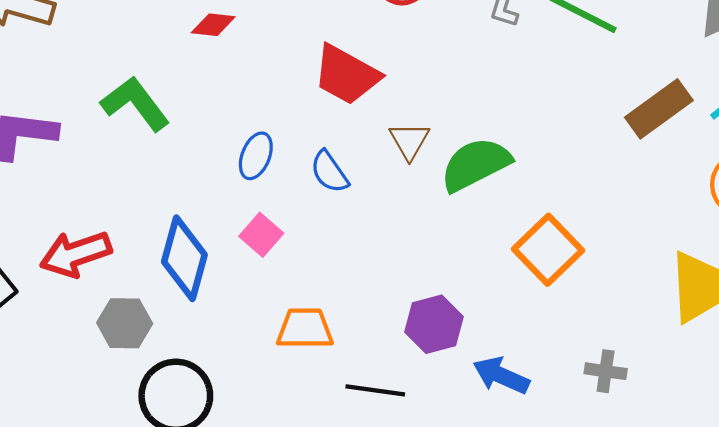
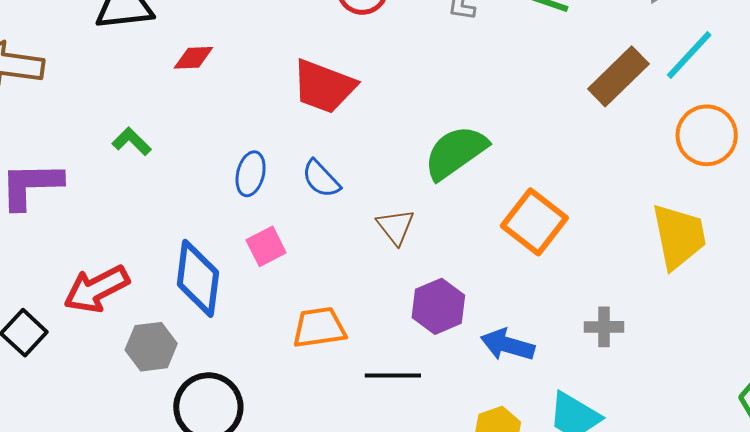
green L-shape: (135, 104) -> (132, 141), size x0.6
brown triangle: (409, 141) -> (396, 227), moved
pink square: (261, 235) -> (266, 246), turned 30

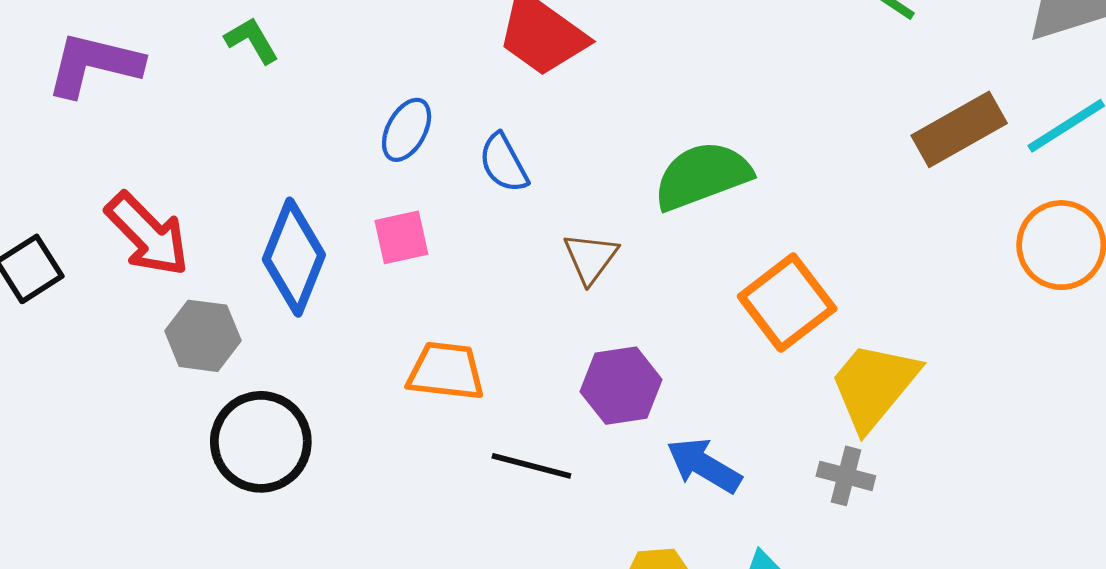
yellow trapezoid: (679, 236) -> (874, 386), moved, turned -144
red arrow: (96, 289) -> (147, 234), turned -122

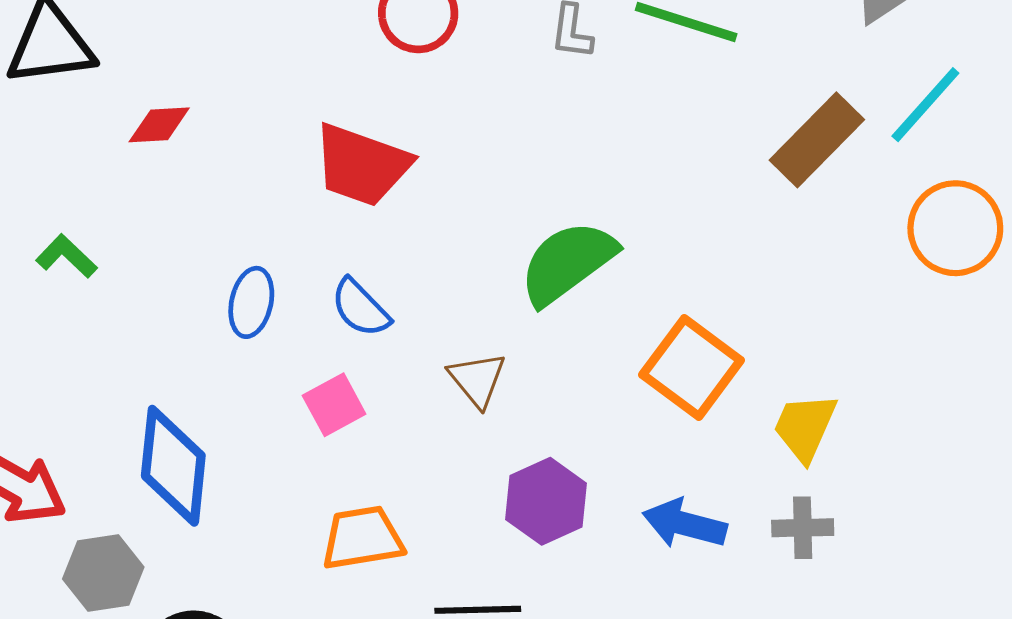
pink square: (401, 237) -> (334, 405), moved
yellow trapezoid: (874, 386) -> (805, 427), size x0.7
blue arrow: (704, 465) -> (684, 524), moved

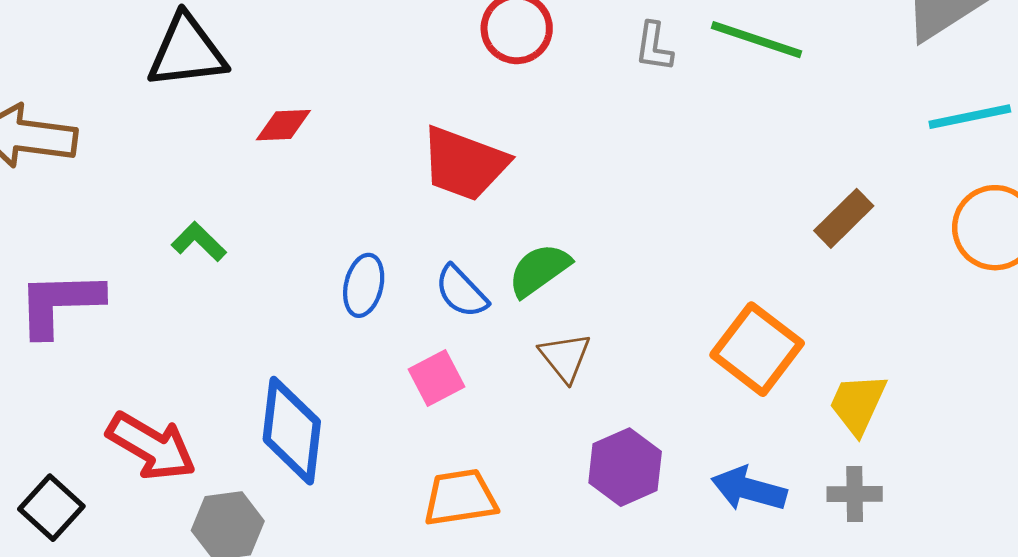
cyan line: (925, 105) -> (970, 117), turned 36
brown rectangle: (817, 140) -> (844, 218), moved, size x0.7
green semicircle: (568, 263) -> (539, 270), moved, size x0.7

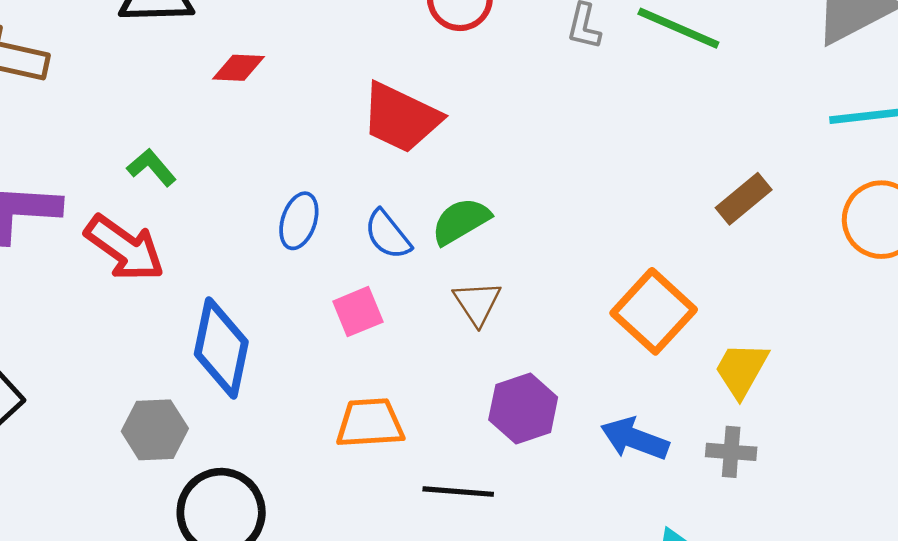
red arrow: (151, 446) -> (125, 248), moved

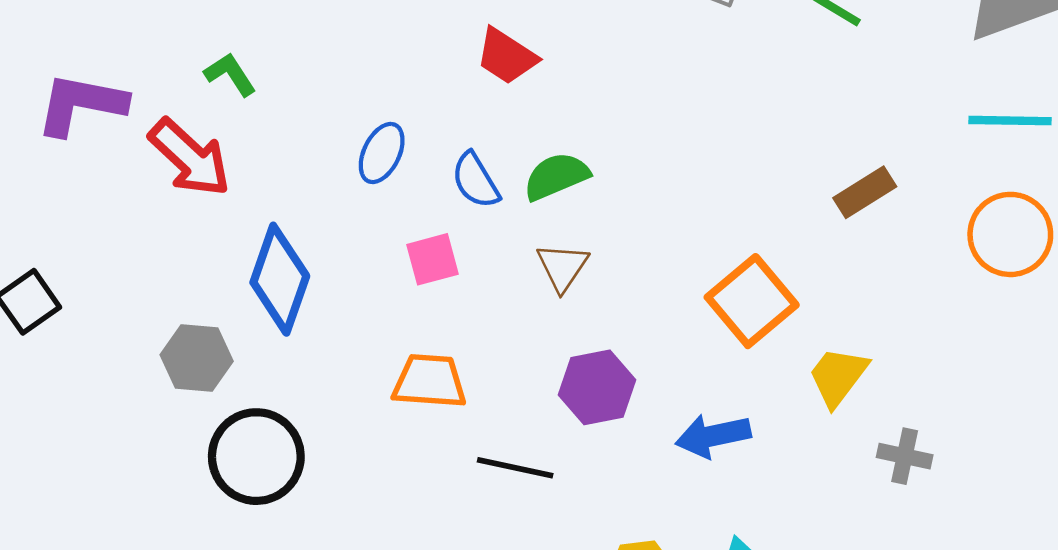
red trapezoid: (401, 118) -> (506, 56), size x0.7
blue arrow: (635, 439) -> (713, 436), turned -40
gray cross: (731, 452) -> (905, 456), moved

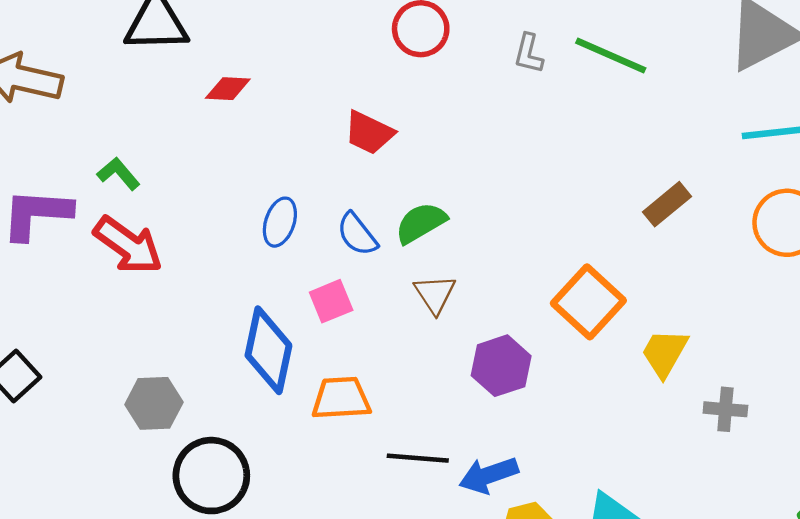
green L-shape: (230, 74) -> (119, 174), moved
blue diamond: (280, 279) -> (268, 350), moved
purple hexagon: (597, 387) -> (501, 366), moved
blue arrow: (713, 436) -> (489, 475), moved

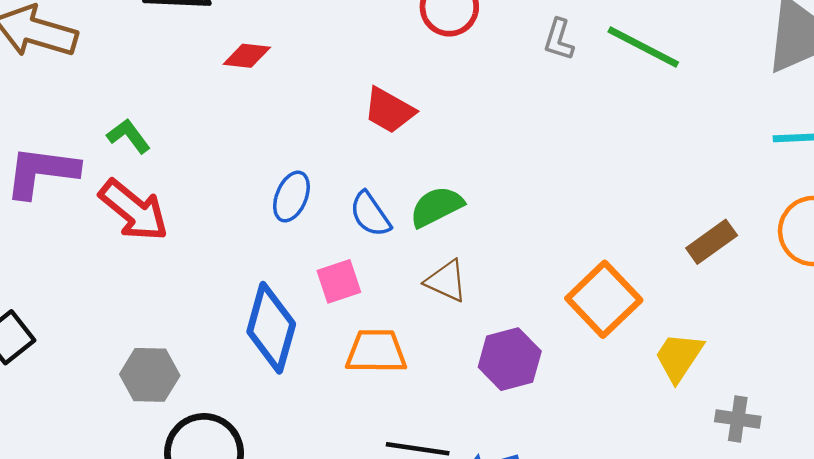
brown rectangle: (667, 204) -> (712, 242), moved
brown triangle: (435, 294) -> (446, 281), turned -36
orange trapezoid: (341, 398) -> (376, 351), moved

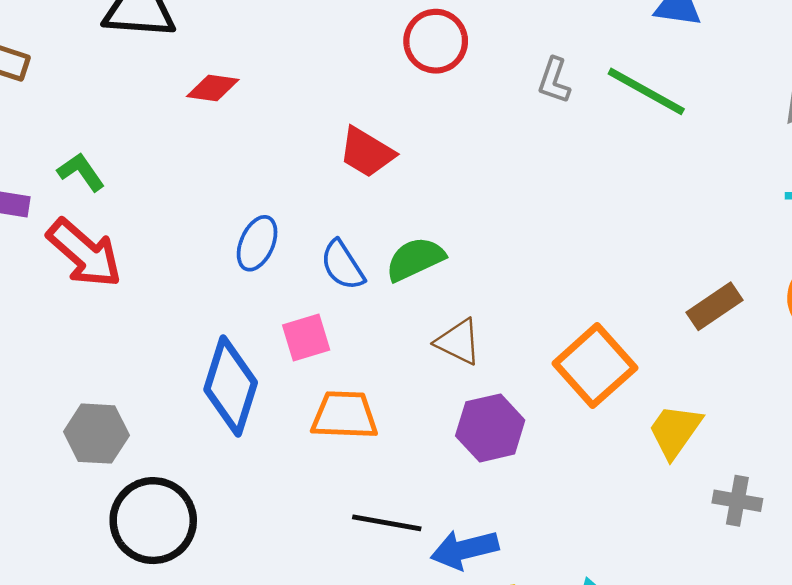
brown triangle: (446, 281) -> (458, 342), moved

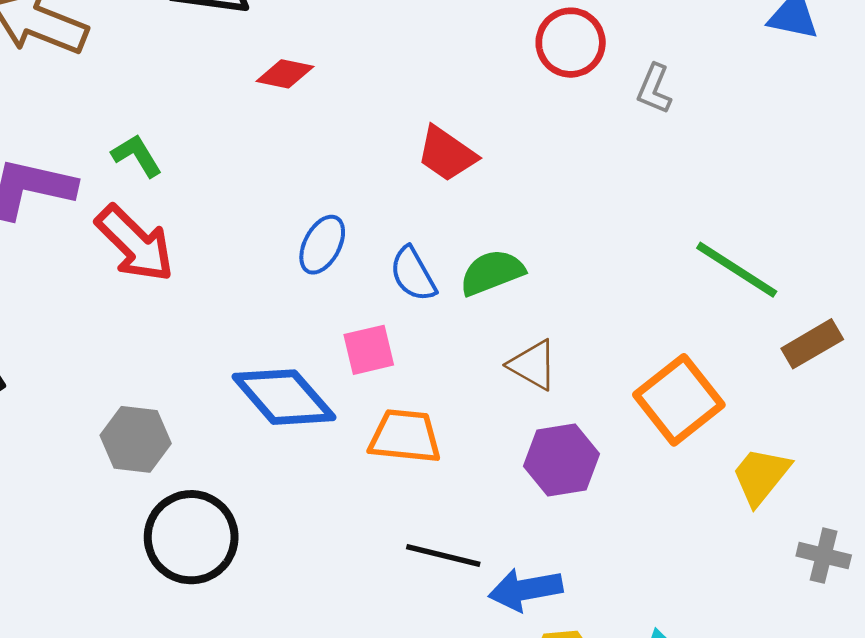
red circle: (436, 41) -> (571, 43), moved
green line: (646, 91) -> (737, 270), moved
blue diamond: (231, 386) -> (284, 397), turned -62

